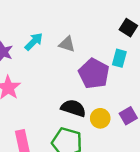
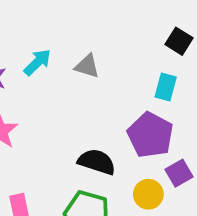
purple pentagon: (94, 74) -> (150, 135), moved
yellow circle: (100, 118) -> (148, 194), moved

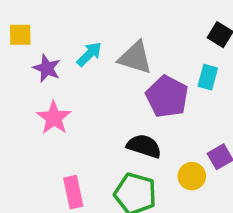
gray triangle: (87, 66) -> (135, 58), size x1.5
purple pentagon: (150, 135) -> (167, 97), moved

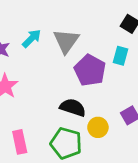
gray triangle: (135, 58) -> (66, 41), turned 48
yellow circle: (192, 176) -> (98, 127), moved

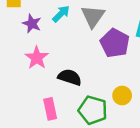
black semicircle: (73, 107) -> (70, 77), moved

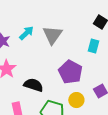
purple pentagon: (115, 43) -> (70, 72), moved

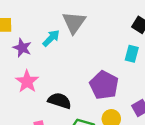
gray triangle: (52, 35) -> (74, 22), moved

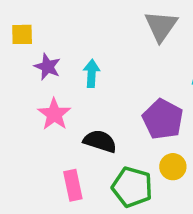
gray triangle: (74, 22) -> (161, 26), moved
cyan arrow: (51, 38) -> (92, 73), moved, turned -42

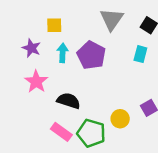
yellow square: (22, 34) -> (54, 25), moved
purple pentagon: (163, 119) -> (91, 55), moved
pink rectangle: (73, 185) -> (61, 132), moved, turned -42

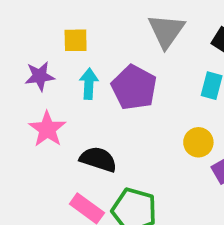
purple star: (31, 48) -> (40, 76), turned -30
yellow circle: (120, 119) -> (198, 142), moved

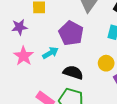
cyan arrow: (89, 84) -> (50, 53), moved, turned 56
black semicircle: (98, 159) -> (73, 72), moved

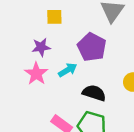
purple star: (19, 27) -> (41, 47), moved

